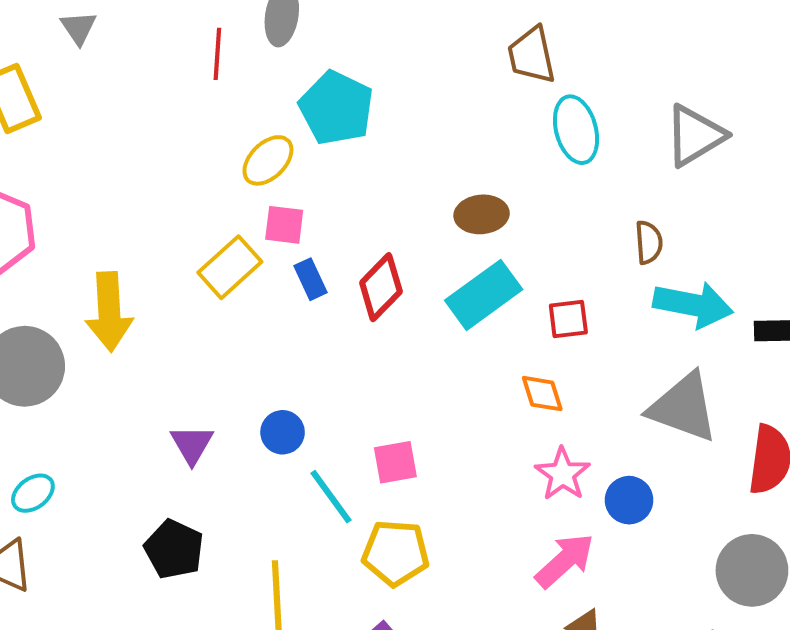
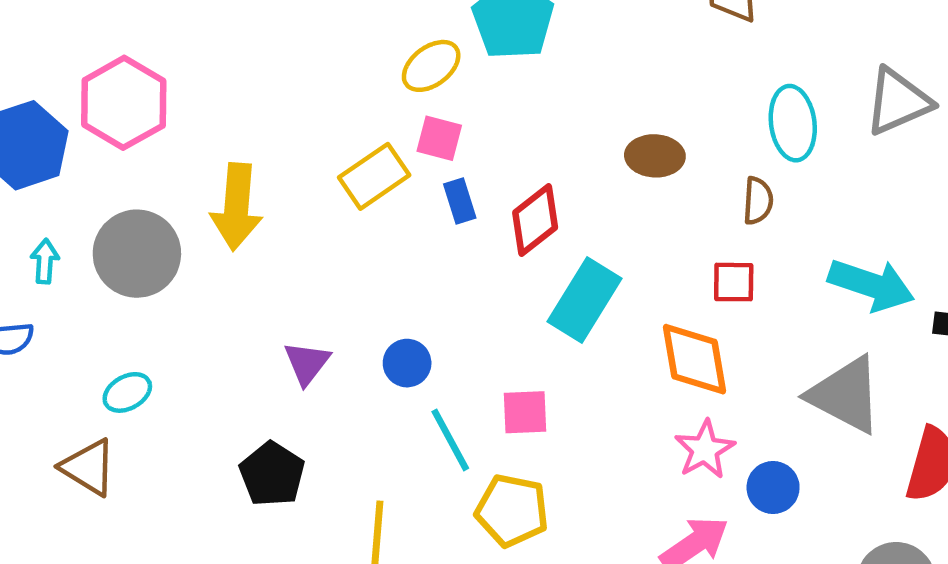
cyan ellipse: (576, 130) -> (793, 123), moved
brown semicircle: (649, 242) -> (758, 201), moved
cyan rectangle: (484, 295) -> (585, 300), moved, turned -30
orange diamond: (542, 394) -> (695, 359), size x1.6

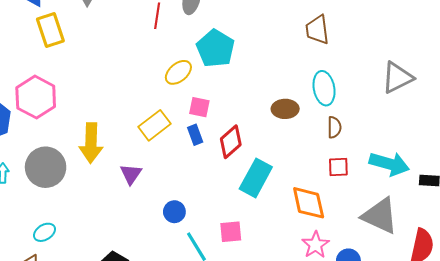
cyan ellipse: (793, 123) -> (324, 88), moved
pink square: (439, 138) -> (199, 107), moved
red square: (734, 282) -> (338, 167), moved
purple triangle: (307, 363) -> (131, 174), moved

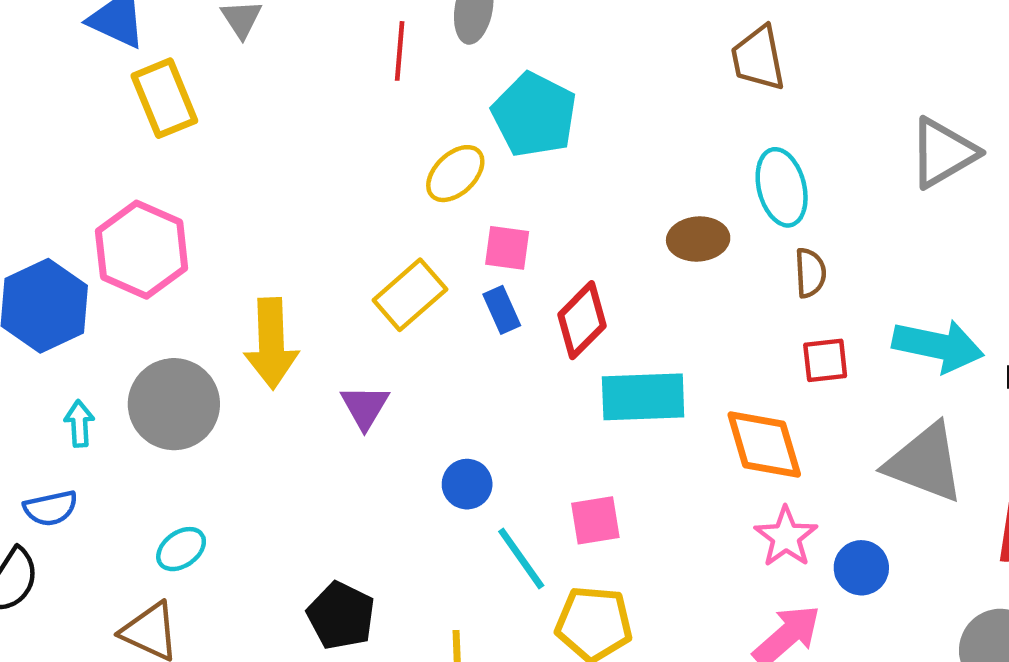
cyan rectangle: (256, 178) -> (643, 397), turned 63

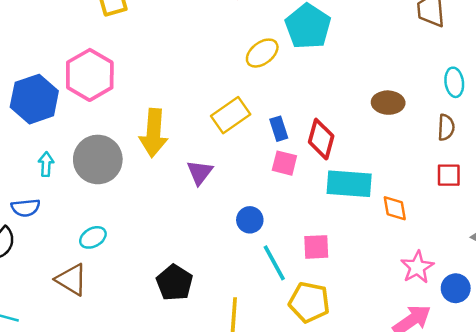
cyan ellipse: (782, 187) -> (454, 82), moved, size x0.7
pink square: (507, 248) -> (284, 163), moved
red diamond: (582, 320) -> (321, 139), turned -36
orange diamond: (764, 445) -> (395, 208), moved, size x0.6

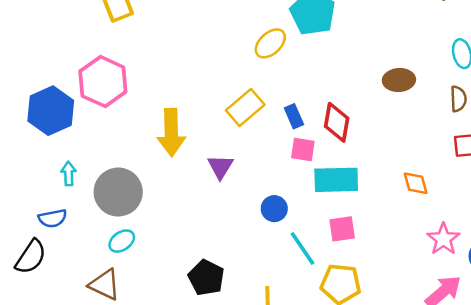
gray circle: (98, 159) -> (118, 192), moved
cyan rectangle: (349, 184) -> (336, 180), moved

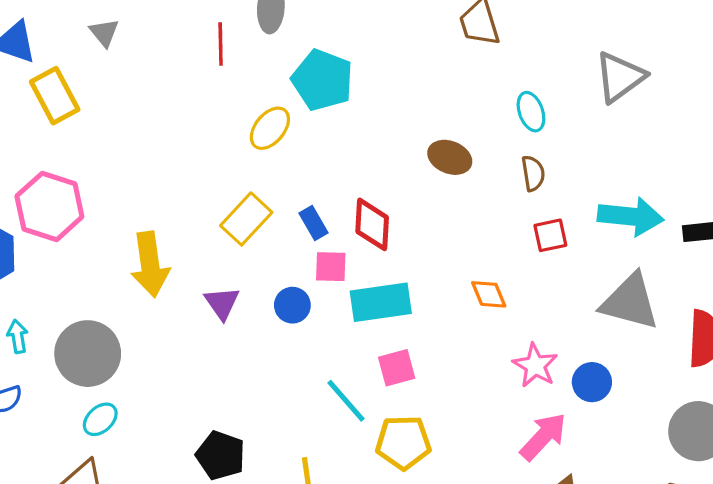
brown ellipse: (399, 80) -> (450, 157), turned 32
blue circle: (274, 209) -> (292, 305), moved

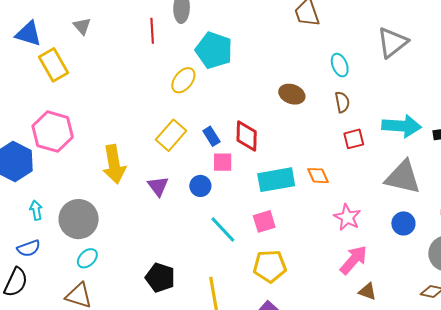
cyan rectangle: (381, 302) -> (276, 180), moved
blue circle: (592, 382) -> (403, 223), moved
cyan line: (346, 401) -> (223, 230), moved

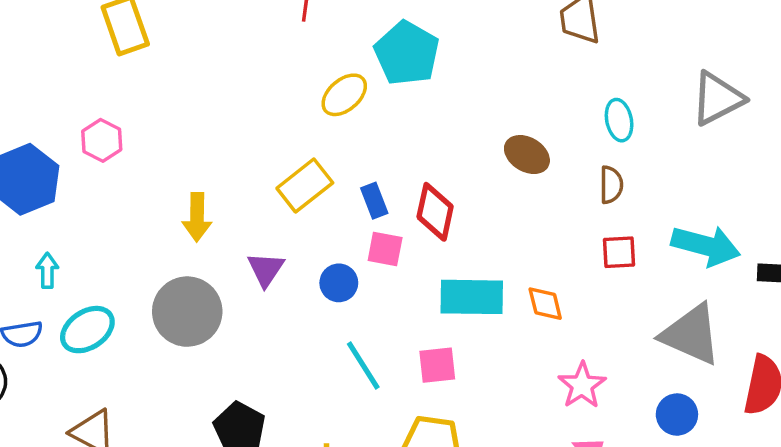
pink hexagon: (53, 132) -> (102, 140), size x0.6
yellow arrow: (114, 164) -> (197, 217), size x0.7
gray circle: (79, 219) -> (187, 312), moved
cyan ellipse: (87, 258) -> (87, 330), moved, size x1.4

